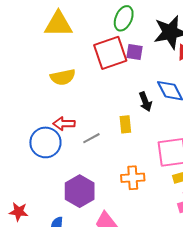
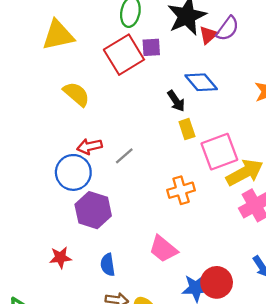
yellow semicircle: (63, 77) -> (76, 94), turned -115
yellow rectangle: (125, 124) -> (187, 129), moved
purple hexagon: (80, 191) -> (93, 210), moved

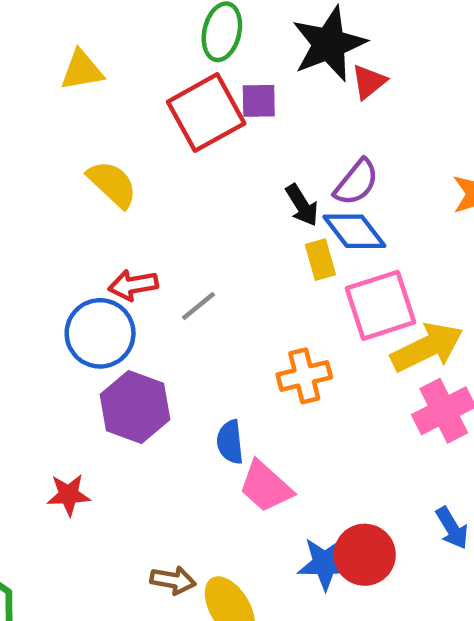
purple semicircle: (228, 28) -> (356, 182), moved
yellow triangle: (58, 35) -> (82, 70), size x0.7
blue diamond: (201, 82) -> (354, 231), moved
blue semicircle: (108, 265) -> (230, 442), moved

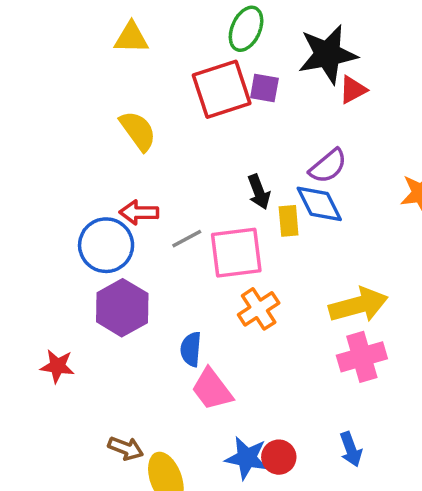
black arrow: (302, 205) -> (259, 192), moved
pink square: (380, 305) -> (236, 253), moved
orange cross: (304, 376) -> (259, 309), turned -30
red circle: (365, 555) -> (279, 457), size x0.7

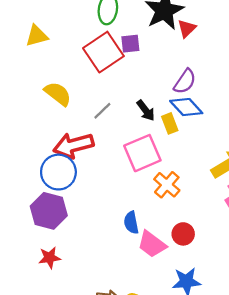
red arrow: (139, 213) -> (73, 145), size x1.6
gray line: (187, 239) -> (102, 111), moved
purple hexagon: (122, 308) -> (49, 211), moved
red circle: (279, 457) -> (183, 234), moved

